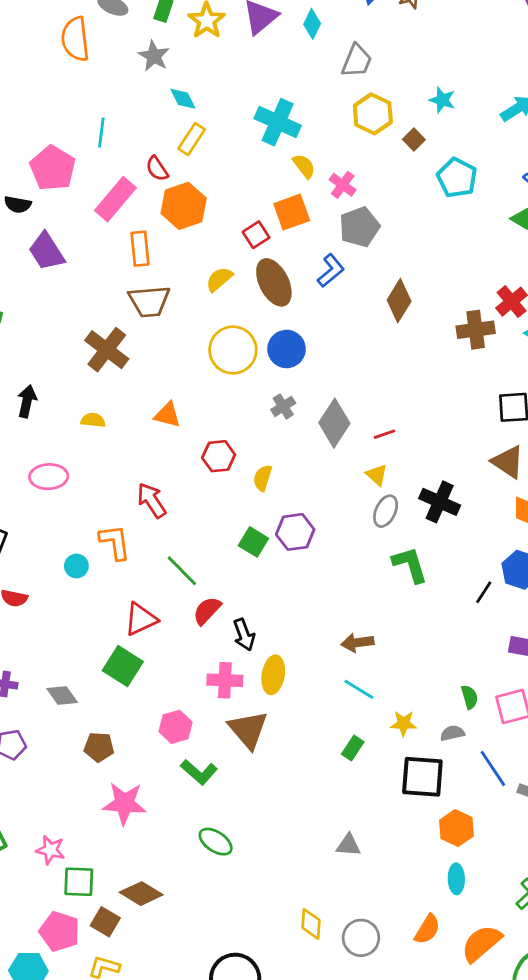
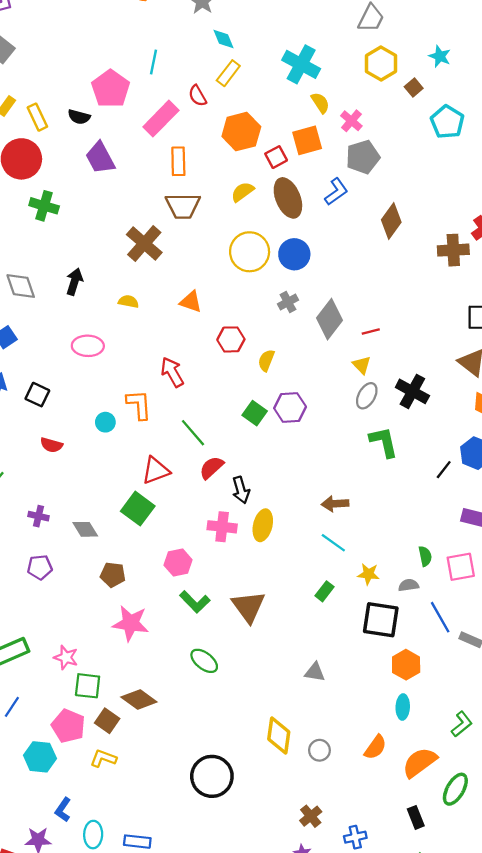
orange hexagon: (184, 206) -> (241, 132), moved
brown triangle: (248, 730) -> (248, 607), moved
yellow diamond: (311, 924) -> (279, 736), size x1.4
gray circle: (361, 938) -> (319, 750), size x0.7

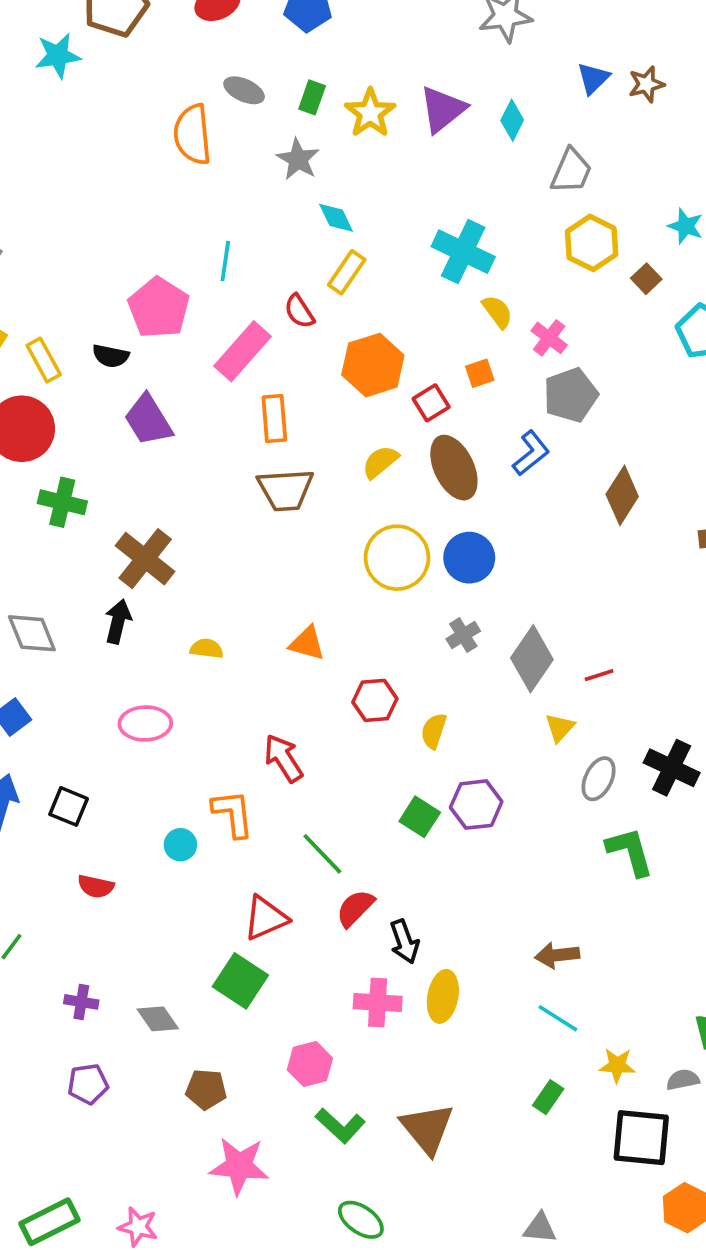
orange square: (307, 140) -> (480, 373), size x0.6
brown cross: (144, 244) -> (145, 559), moved
yellow triangle: (362, 365) -> (560, 728), moved, turned 30

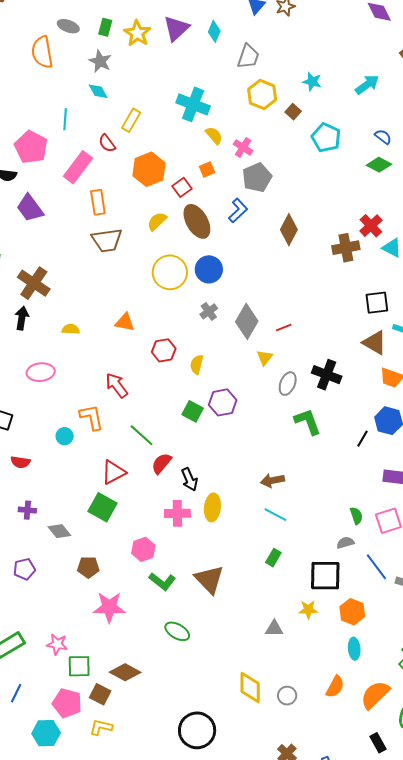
cyan diamond: (336, 218) -> (98, 91), moved
purple cross: (81, 1002) -> (27, 510), moved
yellow star: (617, 1065) -> (308, 610), moved

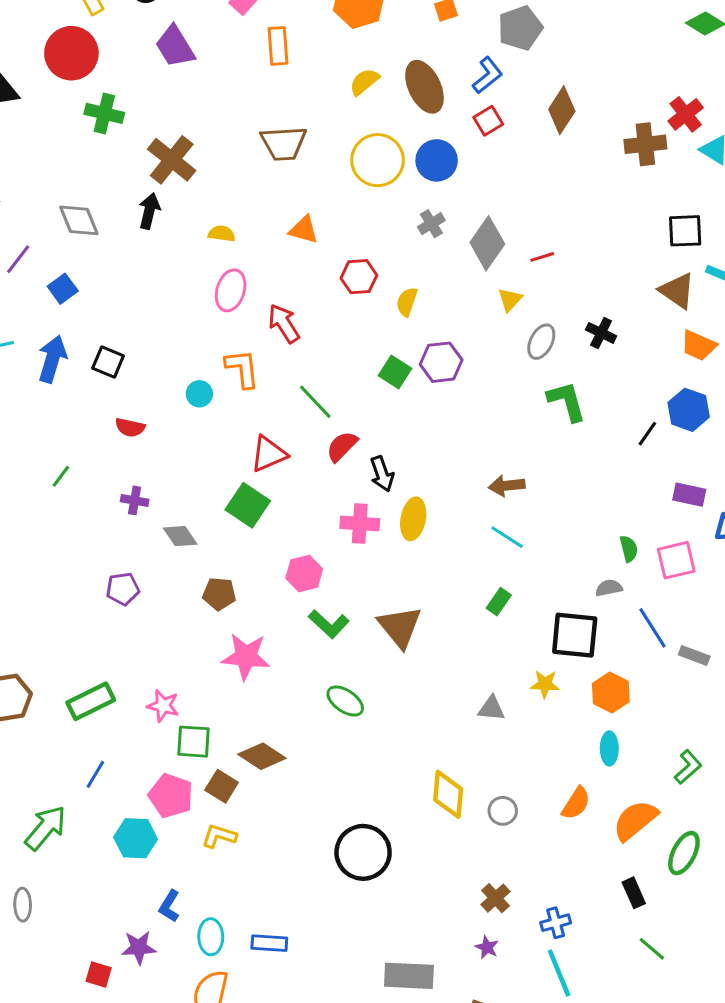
red square: (182, 187) -> (488, 121), moved
brown trapezoid: (107, 240) -> (284, 143), moved
pink ellipse: (41, 372) -> (231, 290), moved, turned -72
black cross: (327, 375) -> (601, 333), size x0.7

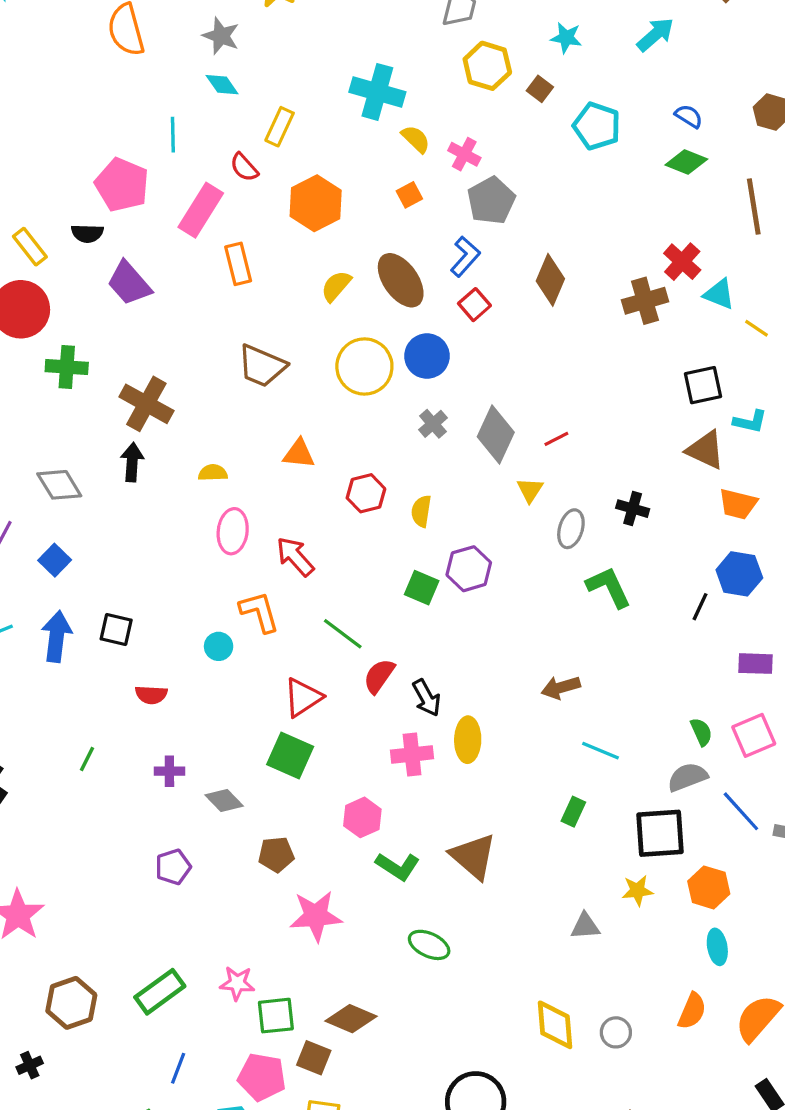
brown trapezoid: (284, 143) -> (262, 366), turned 36
cyan line: (507, 537) -> (601, 751), moved
gray semicircle: (609, 588) -> (687, 777), size x1.4

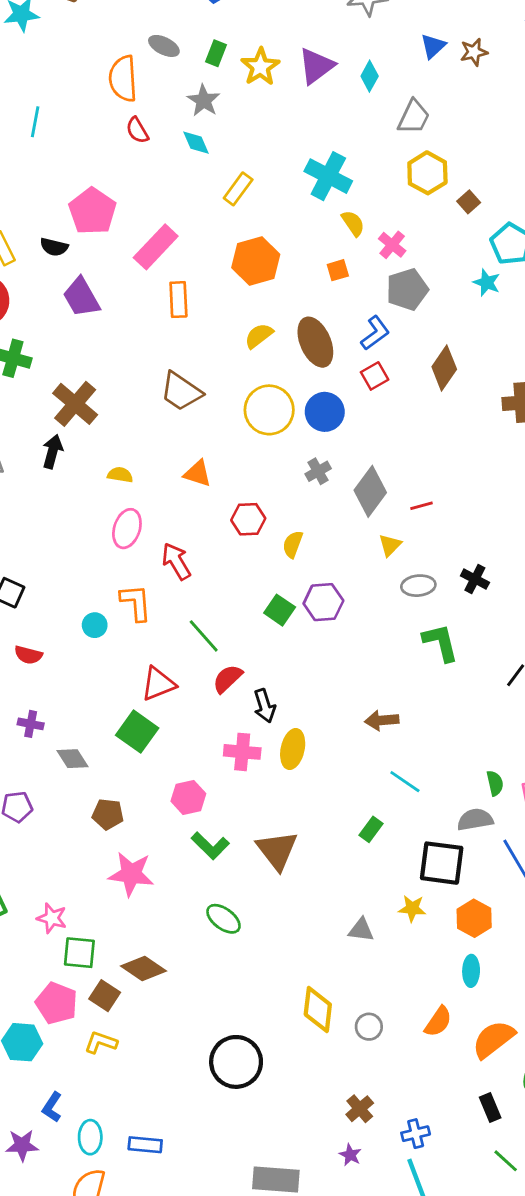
cyan star: (566, 38) -> (487, 283), moved
cyan line: (173, 135) -> (35, 122), moved
red semicircle: (244, 167) -> (137, 130), moved
gray ellipse: (571, 529) -> (418, 586), turned 56

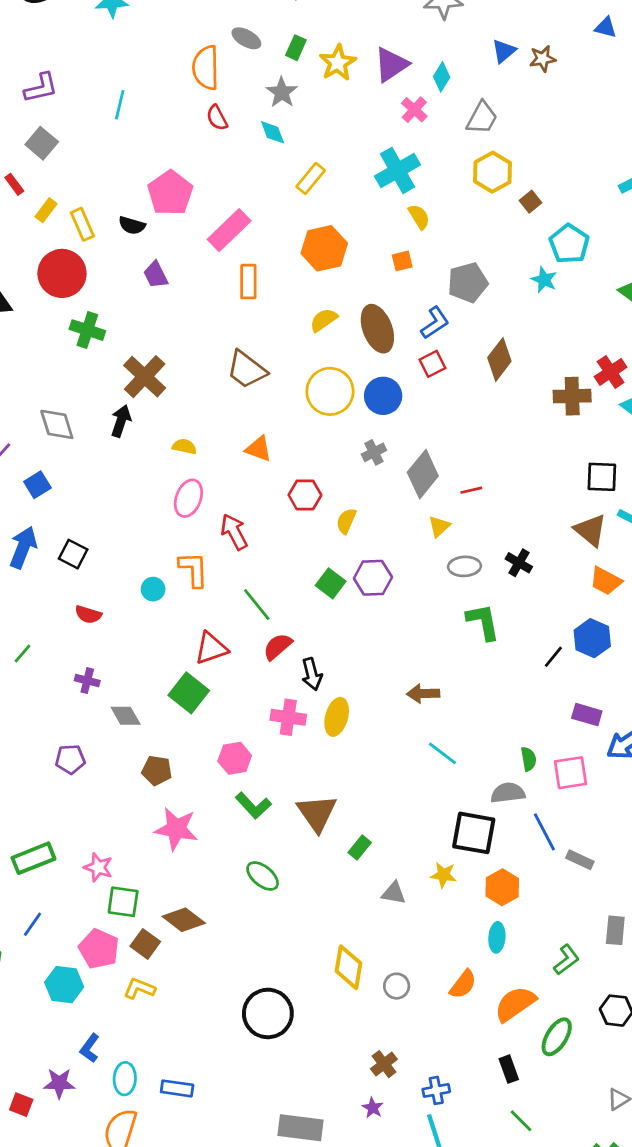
cyan cross: (328, 176) -> (398, 170), turned 30
pink cross: (392, 245) -> (414, 110), moved
purple trapezoid: (81, 297) -> (156, 275), size x0.7
green rectangle: (371, 829) -> (360, 848), moved

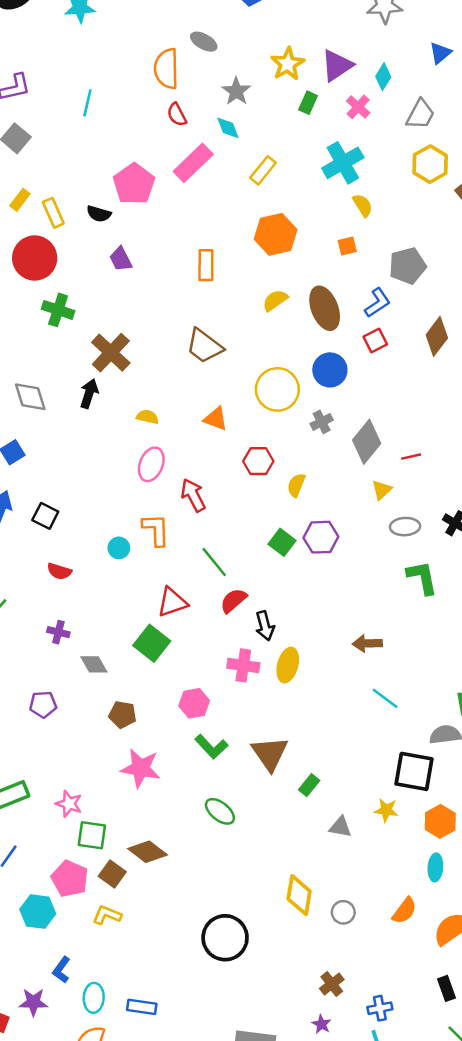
green rectangle: (296, 48) -> (308, 103), moved
pink rectangle: (229, 230) -> (193, 163), moved
yellow circle: (330, 391) -> (277, 389), moved

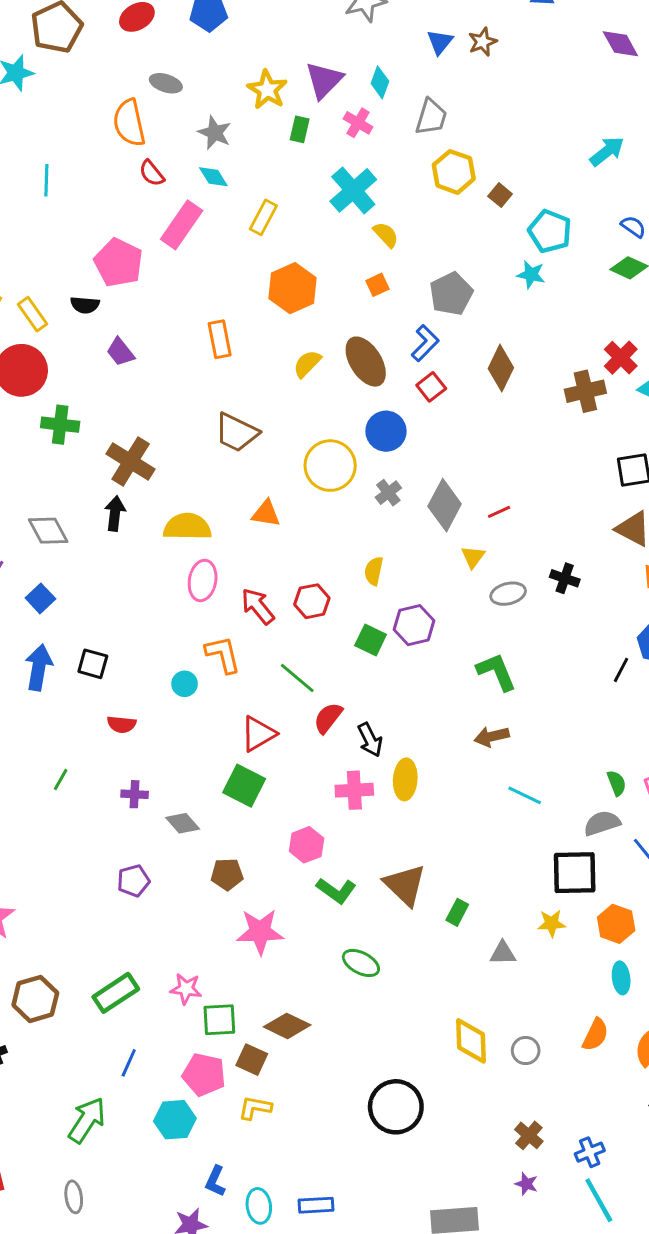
yellow semicircle: (147, 417) -> (187, 527), size x1.8
red hexagon: (258, 461) -> (312, 601), moved
green L-shape: (422, 577) -> (496, 672), moved

